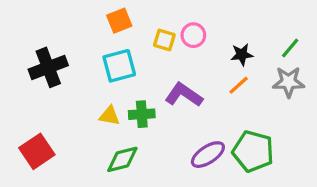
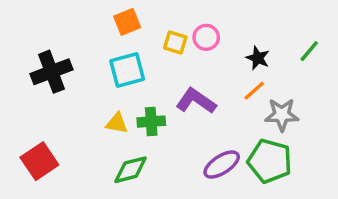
black star: (242, 55) -> (258, 58), turned 30
gray star: (289, 82) -> (282, 115), moved

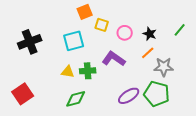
orange square: (127, 22) -> (85, 12), moved
pink circle: (206, 37) -> (125, 33), moved

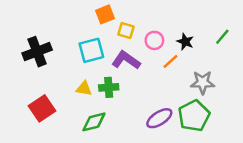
orange line: (148, 53) -> (170, 61), moved
purple L-shape: (114, 59) -> (126, 60), moved
red square: (23, 94) -> (42, 108), moved
green pentagon: (157, 94) -> (194, 116), turned 30

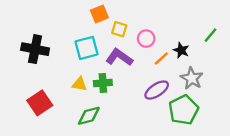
black star: (185, 42) -> (181, 50), moved
black cross: (37, 52) -> (35, 49), turned 32
gray star: (203, 82) -> (192, 78), turned 30
purple ellipse: (159, 118) -> (157, 90), moved

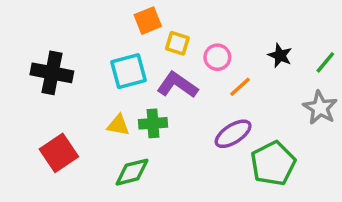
green line: (210, 35) -> (325, 62), moved
black star: (181, 50) -> (280, 55), moved
gray star: (192, 78) -> (320, 108), moved

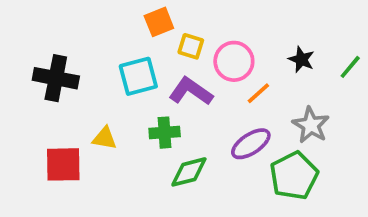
pink circle: (217, 57) -> (234, 61), size x1.4
gray star: (320, 108) -> (311, 125), moved
yellow triangle: (118, 125) -> (105, 138), moved
red square: (59, 153) -> (63, 164), turned 33
green diamond: (132, 172) -> (189, 172), moved

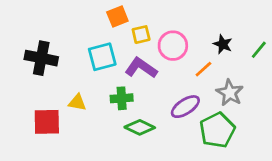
yellow square: (191, 46) -> (141, 35), turned -30
orange line: (258, 93) -> (203, 69), moved
green diamond: (189, 172) -> (140, 127), turned 40

